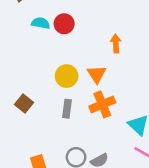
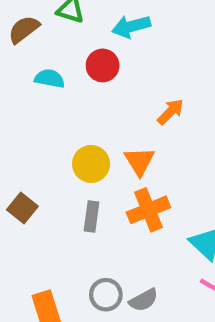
red circle: (64, 24) -> (103, 65), moved
orange arrow: (116, 43) -> (170, 112), turned 48

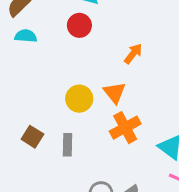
cyan semicircle: (50, 79) -> (26, 36), moved
gray rectangle: (92, 216) -> (67, 145), moved

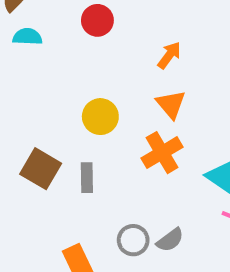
orange triangle: (115, 93) -> (171, 104), moved
brown square: (32, 137) -> (41, 169), size x1.4

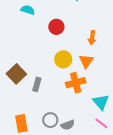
red circle: (97, 20) -> (56, 27), moved
orange arrow: (169, 55) -> (92, 38), turned 136
yellow circle: (100, 117) -> (63, 59), moved

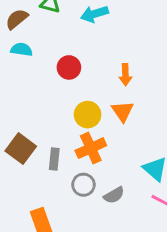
orange cross: (76, 83) -> (91, 148), moved
gray circle: (50, 120) -> (83, 185), moved
gray semicircle: (68, 125) -> (114, 195), moved

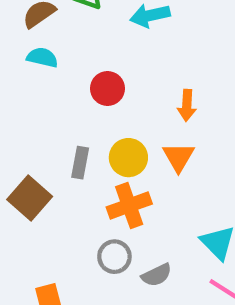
gray rectangle: (54, 159) -> (80, 163), moved

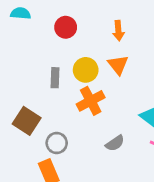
brown square: (30, 198) -> (27, 121), moved
gray circle: (114, 257) -> (57, 143), moved

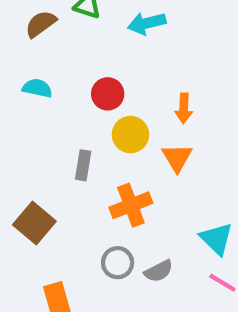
cyan semicircle: (21, 13) -> (37, 88), moved
yellow circle: (86, 70) -> (130, 135), moved
gray circle: (57, 143) -> (118, 263), moved

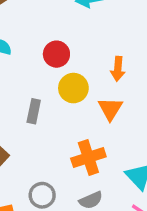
orange cross: (131, 205) -> (88, 157), moved
gray circle: (118, 263) -> (42, 195), moved

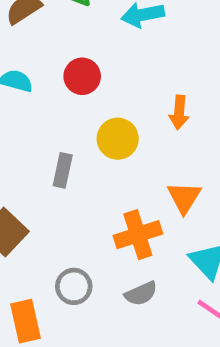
red circle: (56, 54) -> (82, 76), moved
orange triangle: (110, 109) -> (184, 197), moved

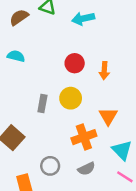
red circle: (82, 76) -> (75, 63), moved
yellow circle: (118, 139) -> (71, 98), moved

